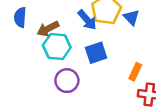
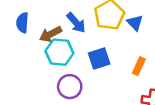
blue arrow: (87, 20) -> (76, 23), moved
orange rectangle: (135, 72) -> (139, 66), moved

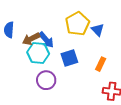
blue arrow: (76, 23) -> (46, 40), moved

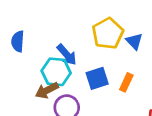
brown arrow: (31, 39) -> (47, 90), moved
orange rectangle: (101, 64) -> (126, 82), moved

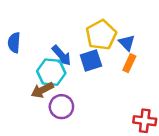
blue square: (97, 78) -> (91, 61), moved
orange rectangle: (126, 82) -> (129, 63), moved

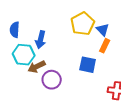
blue arrow: (61, 55) -> (41, 40), moved, turned 54
blue square: (91, 61) -> (88, 65), moved, turned 30
cyan hexagon: (51, 72) -> (24, 55), moved

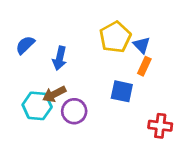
blue semicircle: (15, 30) -> (25, 45), turned 42
cyan hexagon: (24, 55) -> (37, 106), moved

